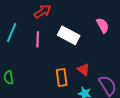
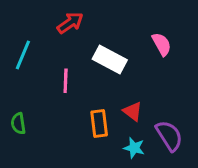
pink line: (38, 39) -> (66, 81), moved

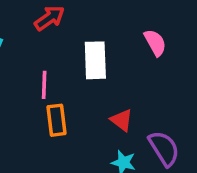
white rectangle: (110, 59) -> (95, 60), turned 60
orange rectangle: (99, 123) -> (57, 120), moved

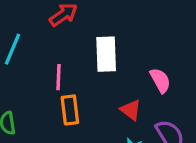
pink semicircle: (155, 43) -> (160, 80), moved

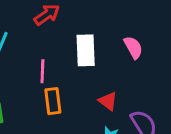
pink semicircle: (160, 80) -> (133, 47), moved

